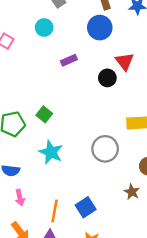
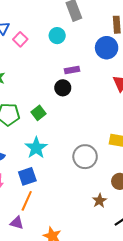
black circle: (107, 78) -> (63, 88), moved
blue square: (86, 207) -> (27, 176), moved

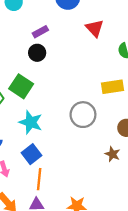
green square: (38, 113) -> (21, 86), size x1.5

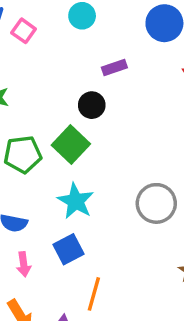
black circle: (37, 53) -> (92, 105), moved
orange line: (39, 179) -> (94, 294), moved

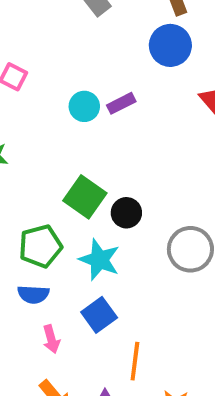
cyan circle: (82, 16) -> (84, 106), moved
black circle: (92, 105) -> (126, 213), moved
green pentagon: (23, 154) -> (40, 246), moved

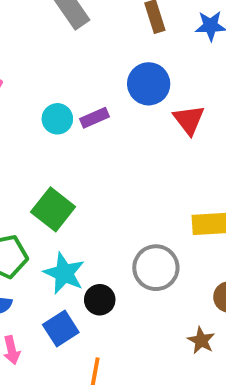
blue circle: (170, 45) -> (149, 84), moved
black circle: (126, 213) -> (100, 300), moved

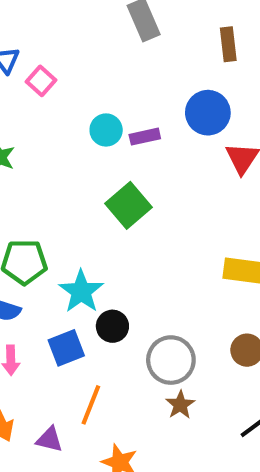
green square: (53, 209) -> (129, 205), moved
gray circle: (156, 268) -> (171, 360), moved
brown star: (201, 340) -> (180, 405), moved

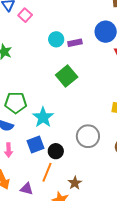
black circle: (112, 326) -> (56, 151), moved
gray circle: (171, 360) -> (88, 136), moved
brown star: (180, 405) -> (75, 183), moved

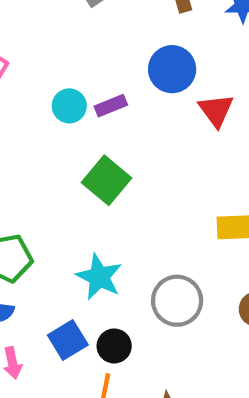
cyan star: (43, 117) -> (99, 277), moved

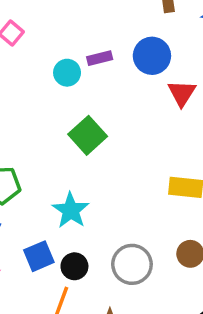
purple rectangle: (111, 106) -> (100, 58), moved
gray circle: (177, 301) -> (132, 264), moved

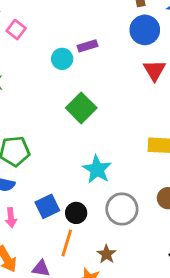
blue circle: (152, 56) -> (145, 30), moved
cyan star: (71, 210) -> (97, 169), moved

